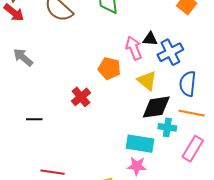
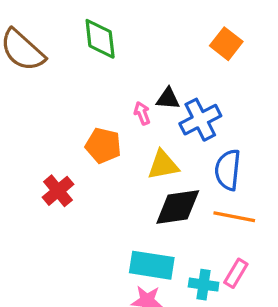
pink arrow: (134, 48) -> (142, 113), size x0.6
yellow triangle: (147, 81) -> (163, 165), turned -50
cyan cross: (167, 127) -> (204, 285), moved
pink rectangle: (193, 149) -> (236, 273), size x0.7

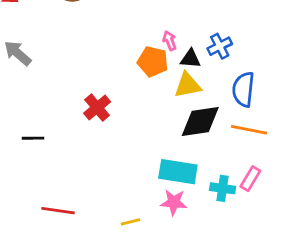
black triangle: (168, 99) -> (190, 59), moved
blue cross: (200, 120) -> (220, 46), size x0.7
orange pentagon: (103, 146) -> (153, 62), moved

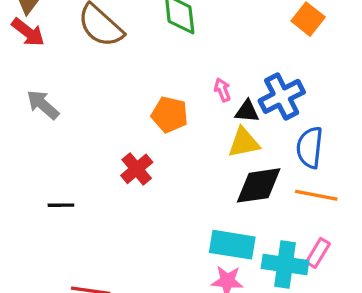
blue cross: (220, 46) -> (282, 96), size x1.5
orange pentagon: (153, 62) -> (170, 115), moved
cyan cross: (223, 188) -> (285, 264), size x1.5

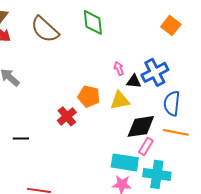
orange pentagon: (170, 115) -> (89, 96), moved
yellow triangle: (244, 143) -> (120, 100), moved
pink rectangle: (318, 253) -> (146, 146), moved

